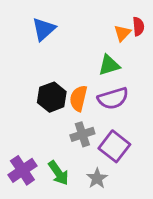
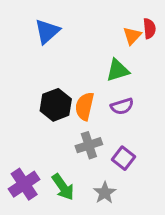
purple semicircle: (113, 98) -> (122, 106), size x0.7
purple square: (114, 146) -> (123, 158), size x0.7

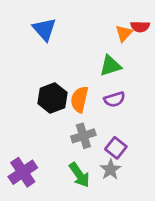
red semicircle: (149, 28) -> (140, 27), turned 96
blue triangle: (47, 31) -> (44, 29), turned -30
green arrow: (63, 187) -> (79, 175), moved
gray star: (105, 193) -> (110, 169), moved

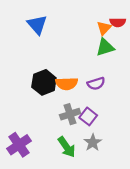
green triangle: (110, 66) -> (105, 47), moved
orange semicircle: (79, 99) -> (67, 84), turned -105
purple square: (116, 148) -> (88, 116), moved

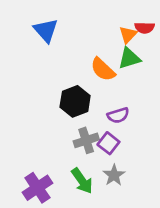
black hexagon: (44, 82) -> (75, 101), moved
orange semicircle: (67, 84) -> (103, 69), moved, turned 45
purple semicircle: (96, 84) -> (118, 115), moved
purple cross: (19, 145) -> (37, 188), moved

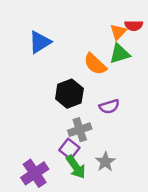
blue triangle: (46, 30) -> (40, 42), moved, turned 40
purple square: (108, 143) -> (69, 149), moved

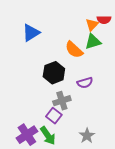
gray star: (105, 162) -> (87, 136), moved
green arrow: (76, 167) -> (48, 136), moved

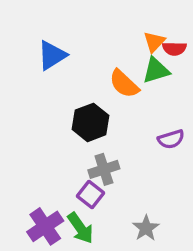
red semicircle: (104, 20) -> (174, 49), moved
purple semicircle: (85, 83) -> (171, 139), moved

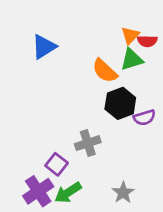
black hexagon: (91, 122) -> (120, 103), moved
purple square: (91, 195) -> (57, 164), moved
green arrow: (80, 228) -> (68, 193), turned 92

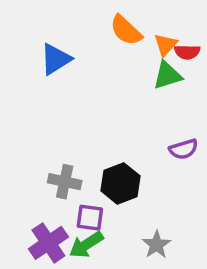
orange semicircle: (105, 71) -> (126, 30), moved
black hexagon: (120, 103) -> (120, 183), moved
gray cross: (88, 143) -> (65, 182), moved, turned 30
purple square: (57, 164) -> (90, 218), moved, turned -30

